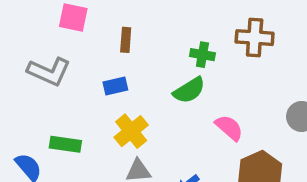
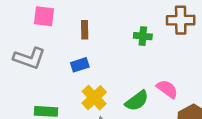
green semicircle: (189, 90) -> (137, 101), moved

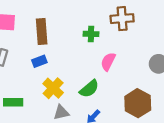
brown rectangle: (85, 30) -> (42, 32), size x1.6
pink semicircle: (167, 89) -> (108, 62), moved, turned -96

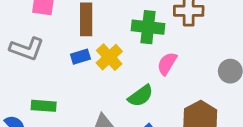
green cross: (91, 34) -> (148, 27), size x1.6
yellow cross: (53, 88) -> (109, 57), moved

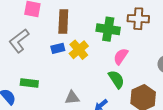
gray L-shape: (27, 49) -> (19, 41), turned 120
green semicircle: (141, 96) -> (116, 79), moved, turned -90

